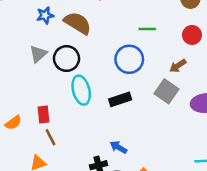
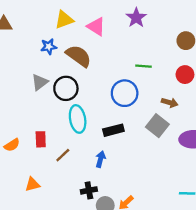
brown arrow: (178, 66) -> (170, 103), turned -133
brown line: (51, 137) -> (63, 155), moved, turned 70
blue arrow: (118, 147) -> (101, 159), moved, turned 70

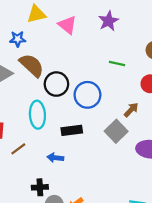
brown semicircle: (79, 56) -> (32, 65), moved
green line: (143, 66) -> (117, 64), moved
black circle: (66, 88) -> (56, 84), moved
brown arrow: (170, 103) -> (131, 110), turned -70
blue arrow: (101, 159) -> (55, 158), turned -105

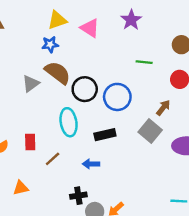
blue star: (18, 39) -> (50, 44), moved

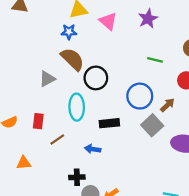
gray triangle: (31, 84) -> (47, 79), moved
blue circle: (117, 97) -> (140, 96), moved

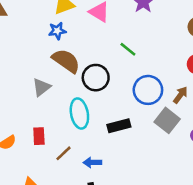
green line: (155, 60) -> (128, 49), moved, turned 35
blue arrow: (93, 149) -> (92, 162), moved

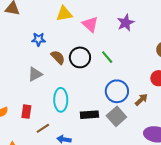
blue star: (57, 31) -> (39, 39), moved
brown semicircle: (66, 61) -> (58, 57), size x0.7
black circle: (96, 78) -> (80, 57), moved
gray square: (167, 120) -> (116, 116), moved

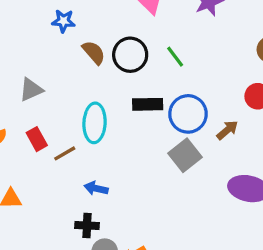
gray triangle: (35, 74) -> (31, 90), moved
red rectangle: (26, 112) -> (37, 139), turned -40
black rectangle: (89, 115) -> (148, 104), moved
brown line: (43, 128) -> (65, 153), moved

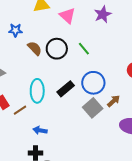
black rectangle: (148, 104) -> (66, 89), moved, turned -36
brown arrow: (227, 130) -> (114, 101), moved

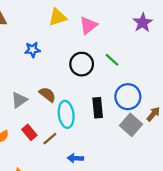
purple star: (103, 14) -> (143, 23), moved
pink triangle: (67, 16) -> (88, 25), turned 48
brown semicircle: (35, 48) -> (47, 95), moved
black rectangle: (66, 89) -> (98, 108), turned -48

